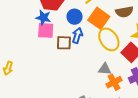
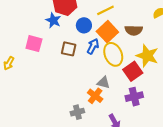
pink square: (46, 30) -> (34, 44), moved
blue arrow: (77, 35) -> (93, 46), moved
orange cross: (114, 82) -> (95, 96), moved, turned -35

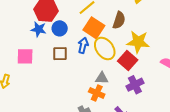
blue circle: (84, 25) -> (60, 28), moved
brown semicircle: (134, 30) -> (119, 20), turned -60

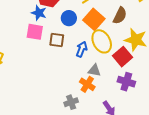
blue circle: (60, 28) -> (69, 18), moved
blue arrow: (83, 45) -> (82, 49), moved
pink square: (25, 56) -> (35, 32), moved
purple cross: (135, 85) -> (126, 82), turned 36

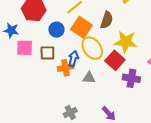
blue star: (39, 13) -> (11, 30), moved
purple cross: (126, 82) -> (131, 78), moved
orange cross: (87, 84) -> (65, 68), moved, turned -35

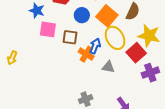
orange cross: (65, 68) -> (86, 54), turned 35
purple cross: (131, 78) -> (150, 73), turned -36

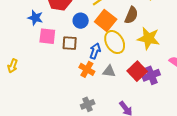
red square: (136, 53) -> (137, 71), moved
orange cross: (86, 54) -> (87, 69), moved

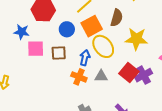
orange square: (106, 20) -> (92, 26), turned 30

